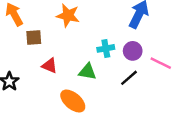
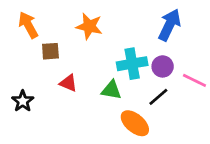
cyan cross: (106, 48) -> (132, 64), size x1.5
orange ellipse: (73, 101) -> (135, 123), moved

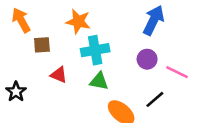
cyan cross: (132, 64) -> (95, 50), moved
black line: (158, 97) -> (155, 99), moved

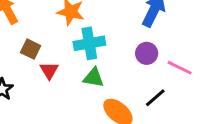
brown square: (42, 45) -> (31, 49), moved, turned 30
red triangle: (59, 75) -> (49, 71), turned 36

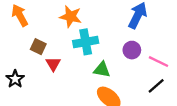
green triangle: (94, 78) -> (102, 70), moved
black line: (155, 98) -> (156, 86), moved

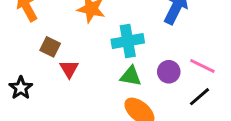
cyan cross: (86, 42) -> (128, 41), moved
purple circle: (132, 50) -> (169, 72), moved

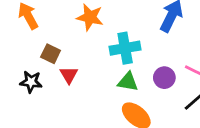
black star: (21, 88) -> (31, 82), moved, turned -30

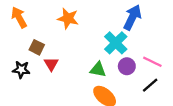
cyan cross: (125, 48) -> (116, 43), moved, turned -35

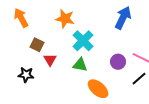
cyan cross: (116, 43) -> (83, 41), moved
black star: (21, 70) -> (26, 75), moved
green triangle: (98, 70) -> (80, 65), moved

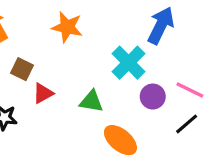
cyan cross: (83, 41) -> (129, 63), moved
red triangle: (50, 60) -> (43, 93), turned 32

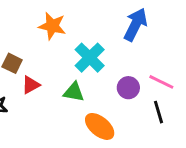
cyan cross: (129, 63) -> (90, 58), moved
black line: (187, 124) -> (158, 112), turned -65

